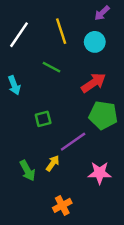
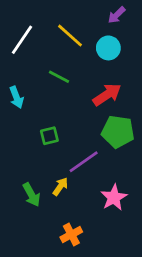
yellow line: (61, 31) -> (70, 36), turned -30
pink star: (100, 173) -> (114, 197), turned -30

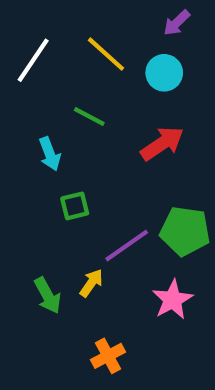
cyan arrow: (16, 97) -> (50, 154), moved
green pentagon: (118, 132) -> (185, 231), moved

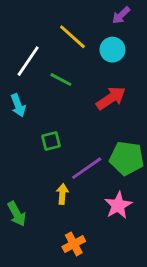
white line: (33, 60) -> (28, 61), moved
cyan arrow: (50, 154) -> (18, 105), moved
yellow arrow: (91, 283) -> (62, 194), turned -30
green arrow: (48, 295) -> (17, 214), moved

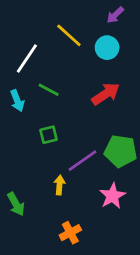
green line: (61, 80) -> (49, 90), moved

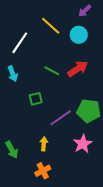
green line: (49, 90) -> (52, 71), moved
yellow arrow: (59, 185) -> (44, 144), moved
orange cross: (70, 233) -> (43, 171), moved

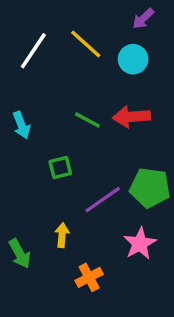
white line: (20, 43) -> (33, 51), moved
red arrow: (78, 69) -> (131, 117), turned -150
yellow arrow: (44, 144) -> (62, 235), moved
orange cross: (43, 171) -> (89, 277), moved

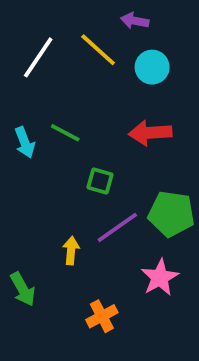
purple arrow: (143, 19) -> (135, 21), moved, turned 55
green line: (87, 120) -> (65, 133), moved
green square: (60, 167) -> (100, 181), moved, turned 30
yellow arrow: (62, 235) -> (71, 251), moved

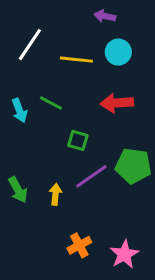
yellow line: (98, 50) -> (76, 60), moved, turned -36
pink star: (160, 278) -> (124, 254), moved
green arrow: (23, 289) -> (18, 190), moved

